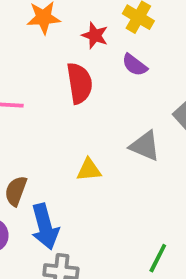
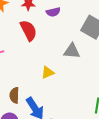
purple semicircle: (135, 65) -> (53, 12), turned -32

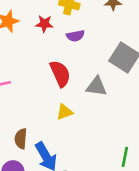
red semicircle: (28, 30) -> (60, 74), moved

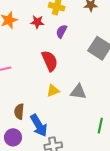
purple semicircle: (75, 36) -> (61, 31), turned 128
gray triangle: (96, 86) -> (78, 92), moved

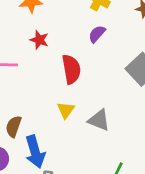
red star: (37, 22) -> (39, 40), moved
yellow triangle: (53, 91) -> (66, 110), turned -48

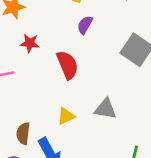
yellow triangle: (66, 110) -> (66, 116), moved, turned 42

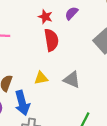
red star: (30, 43) -> (45, 17), moved

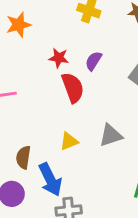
purple semicircle: (72, 13) -> (93, 61), moved
gray triangle: (72, 80) -> (111, 135), turned -30

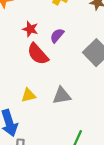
red semicircle: (73, 88) -> (38, 54), turned 150

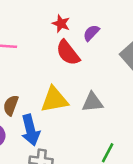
yellow triangle: (28, 95) -> (54, 100), size x1.6

